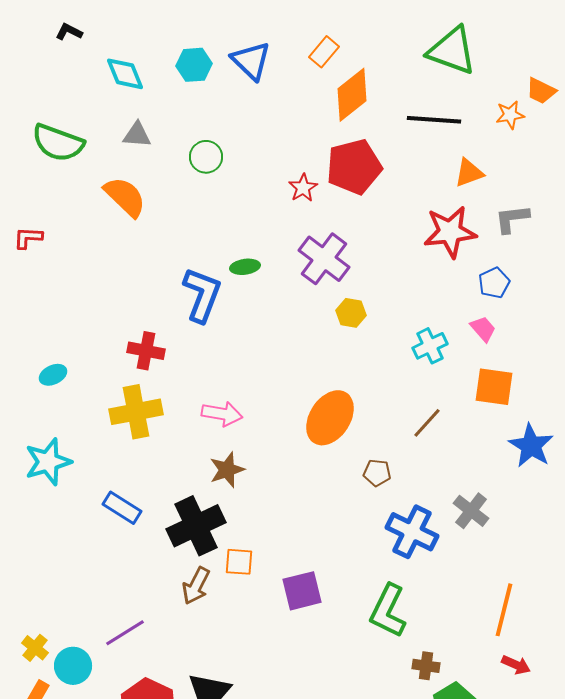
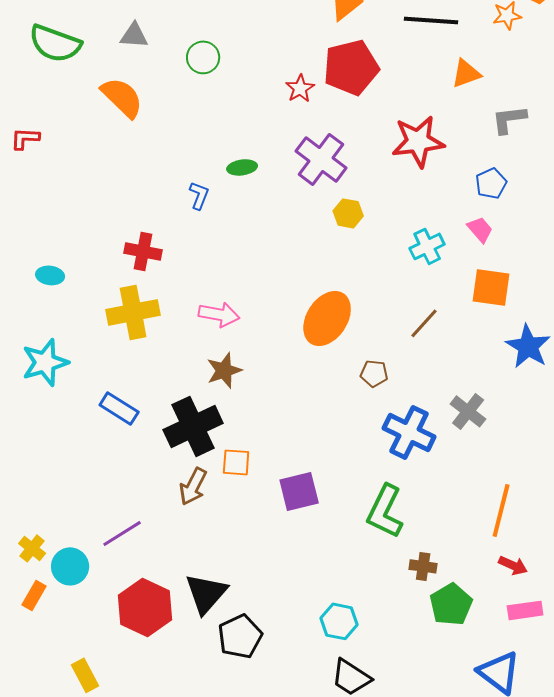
red star: (450, 232) -> (418, 141), moved
blue L-shape: (202, 295) -> (199, 195), size x0.5
cyan ellipse: (53, 375) -> (50, 275), turned 32

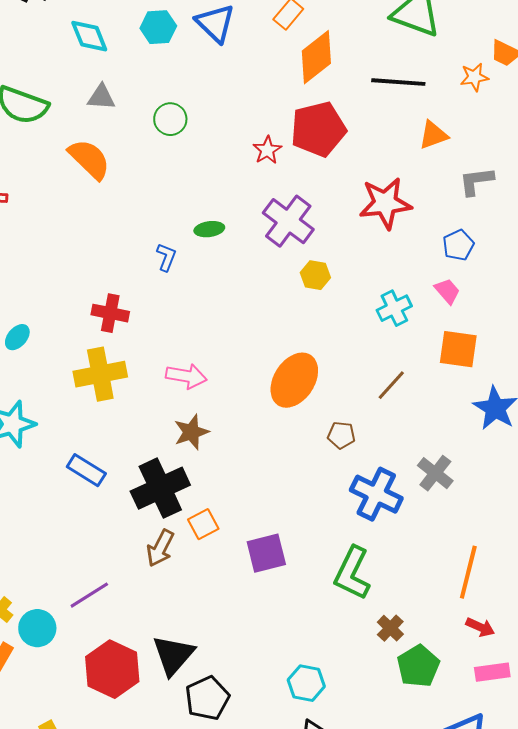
cyan ellipse: (50, 275) -> (17, 337), turned -56
orange square: (236, 462) -> (203, 524), turned -32
brown cross: (423, 566) -> (390, 628), turned 36

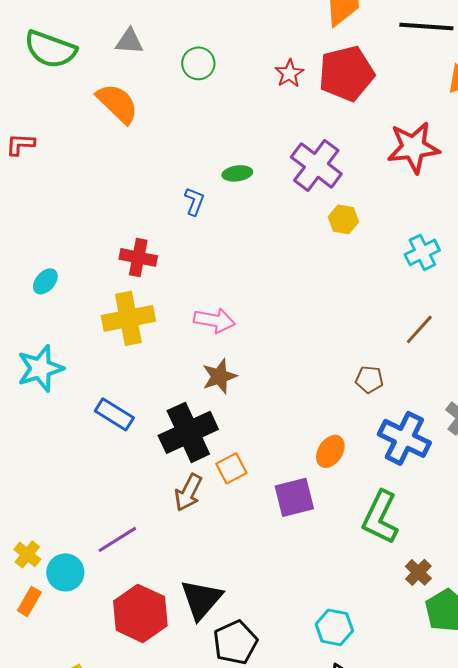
red star: (267, 150) -> (289, 73), moved
orange ellipse: (294, 380) -> (330, 451), moved, size x0.6

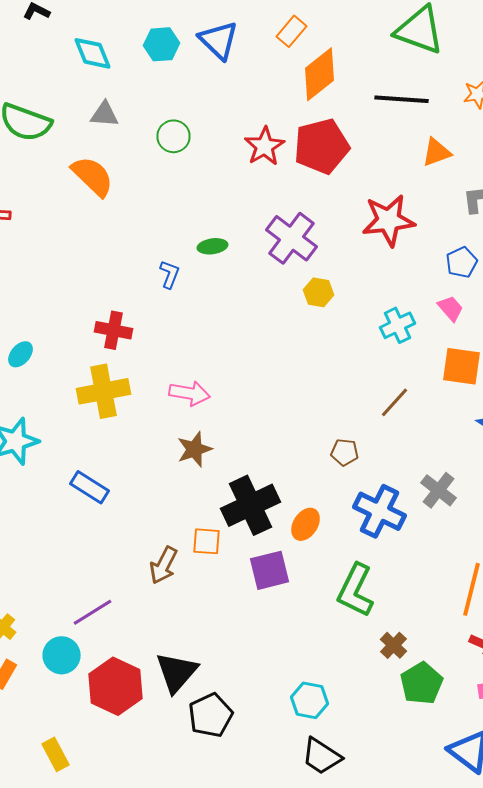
red star: (289, 73) -> (264, 146), size x1.4
black cross: (188, 432) -> (250, 505), moved
orange square: (231, 468) -> (206, 541), turned 32
cyan circle: (65, 572) -> (62, 655), moved

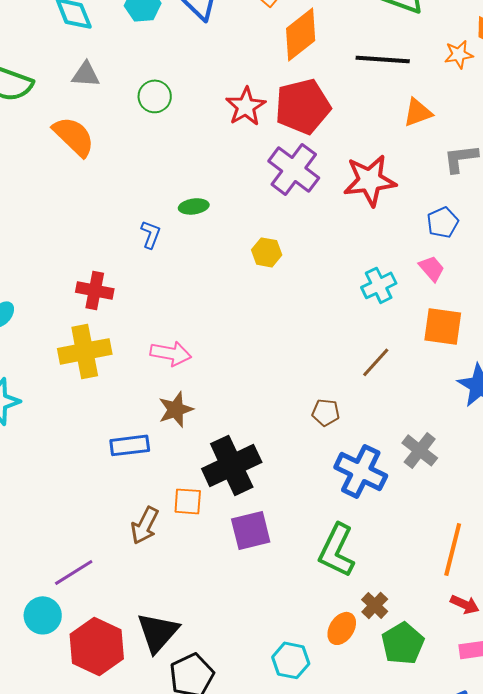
purple cross: (292, 238) -> (294, 169), moved
yellow hexagon: (318, 292) -> (267, 252), moved
blue rectangle: (90, 487) -> (130, 445), moved, turned -39
orange ellipse: (306, 524) -> (342, 628), moved

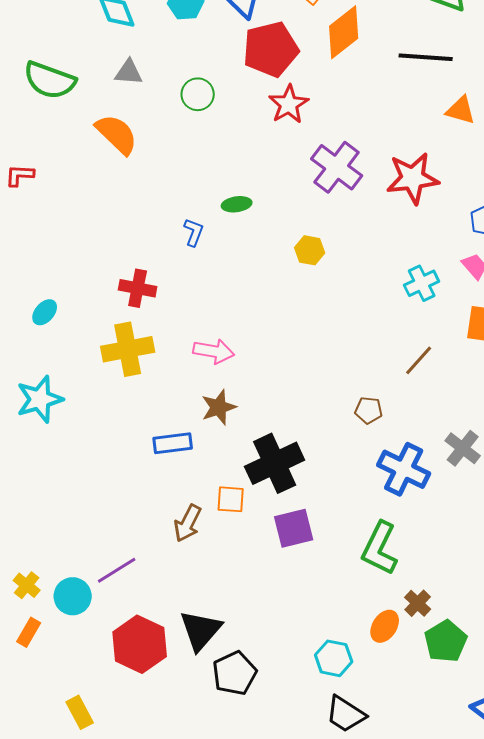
red pentagon: (303, 106) -> (271, 49), moved
orange triangle: (418, 112) -> (461, 110), turned 36
cyan circle: (43, 615) -> (73, 596), moved

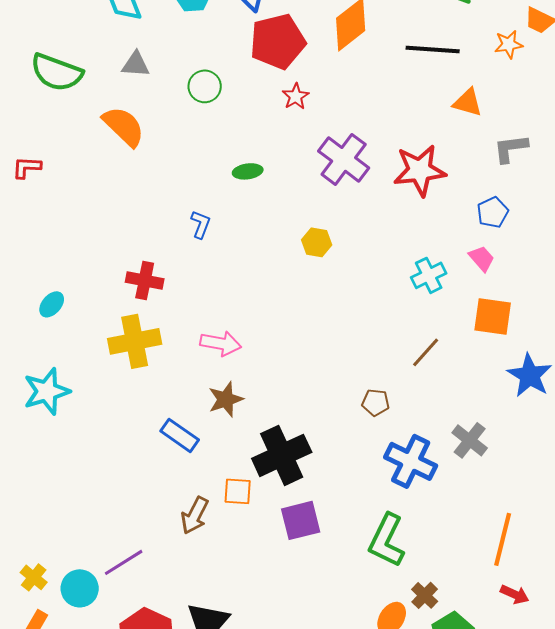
red star: (289, 104) -> (296, 96), size x0.7
green ellipse: (237, 204) -> (248, 171), moved
blue rectangle: (173, 443) -> (180, 435), turned 42

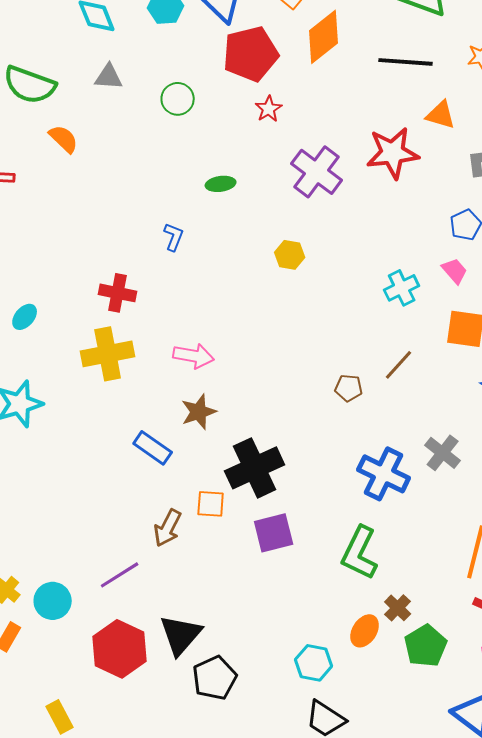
orange semicircle: (124, 126) -> (64, 139), moved, size x0.7
red star: (420, 170) -> (393, 153), moved
brown pentagon: (376, 402) -> (349, 388), moved
purple line: (124, 562) -> (120, 575), moved

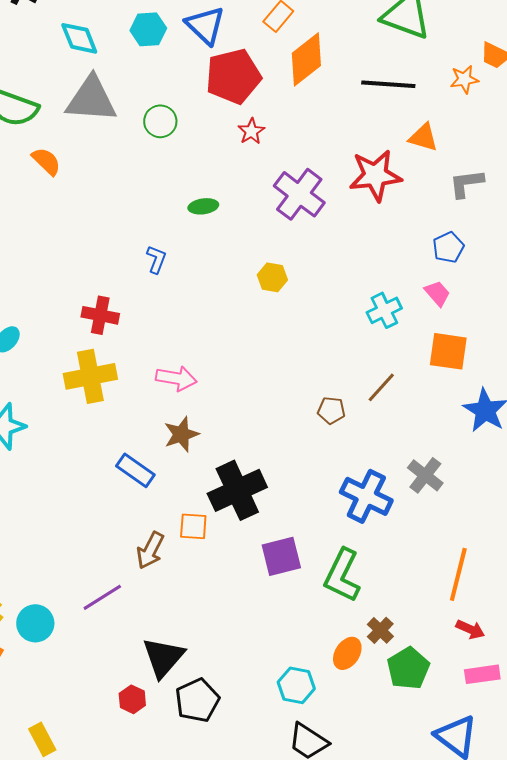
gray triangle: (109, 77) -> (91, 99), size x1.8
purple square: (274, 533) -> (281, 556), moved
red hexagon: (120, 649) -> (132, 699), moved, size x0.5

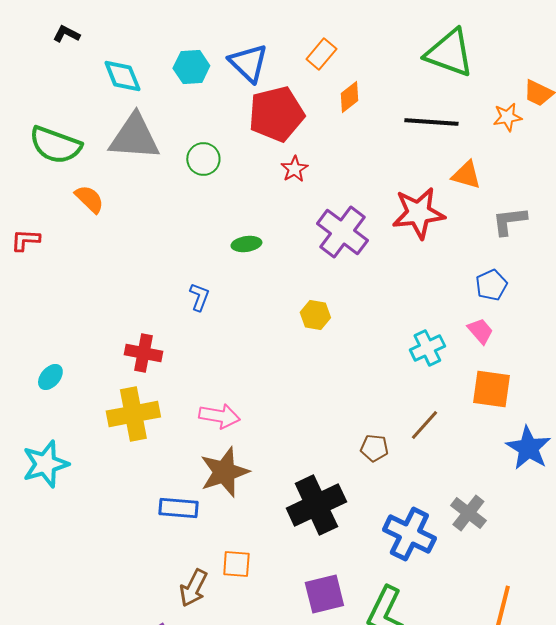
orange diamond: (306, 59) -> (349, 97), size x0.6
brown star: (181, 434) -> (224, 472), size x1.4
blue rectangle: (135, 470) -> (178, 508), turned -30
black cross: (237, 490) -> (316, 505), moved

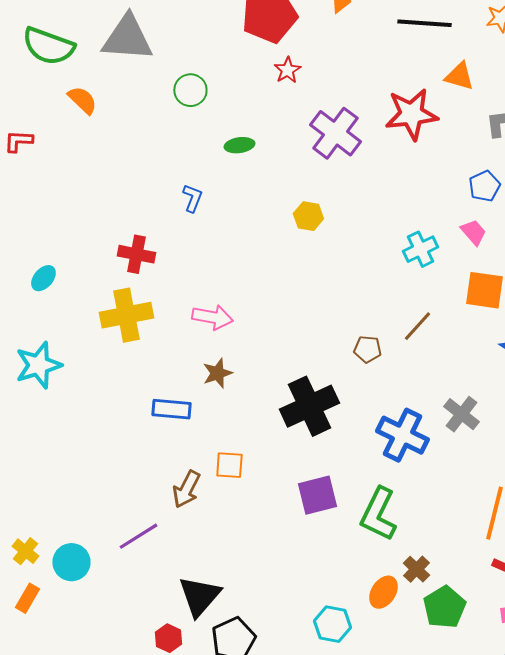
green circle: (203, 159) -> (190, 90), moved
brown star: (224, 472) -> (217, 373), size x0.6

